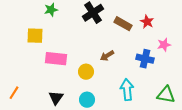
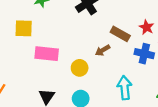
red star: (147, 22) -> (147, 27), moved
brown rectangle: (123, 24) -> (120, 34), moved

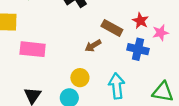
yellow circle: (80, 68) -> (80, 78), moved

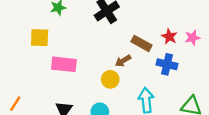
pink star: (161, 33) -> (192, 38), moved
yellow circle: (80, 78) -> (110, 79), moved

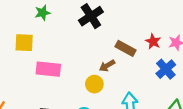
blue cross: (167, 64) -> (166, 69), moved, turned 36

